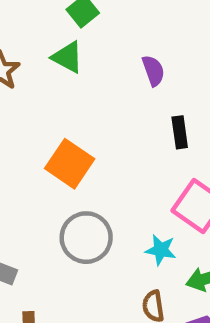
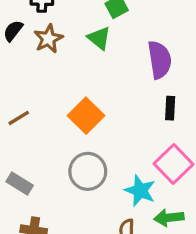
purple semicircle: (153, 71) -> (160, 60), size x1.6
cyan star: (161, 250) -> (140, 191), size x1.4

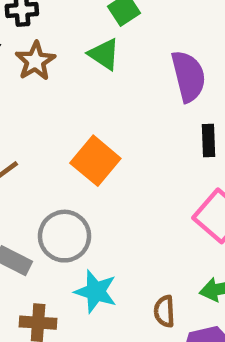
gray circle: (88, 171) -> (64, 236), moved
cyan star: (140, 191) -> (96, 291), moved

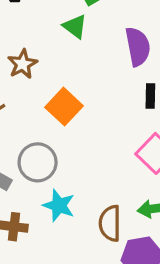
brown star: (35, 61) -> (23, 64), moved
brown semicircle: (164, 311) -> (110, 223), size x1.5

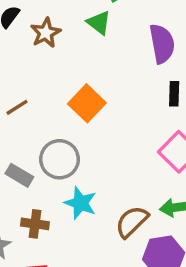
brown star: (23, 64) -> (46, 33), moved
brown semicircle: (110, 223) -> (132, 222), turned 45

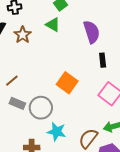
orange square: (87, 103) -> (67, 83), moved
gray rectangle: (19, 175) -> (17, 103), moved

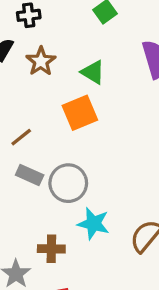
green triangle: (53, 25) -> (93, 72), moved
orange square: (67, 83) -> (80, 113), moved, turned 30

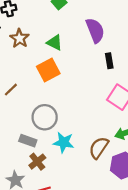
gray rectangle: (30, 175) -> (28, 141), moved
brown cross: (51, 249) -> (37, 162), turned -35

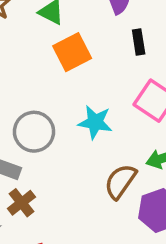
orange square: (48, 70) -> (72, 52), moved
cyan star: (64, 142) -> (95, 122), moved

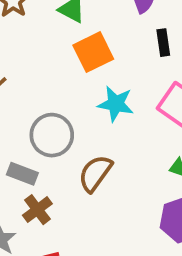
cyan star: (95, 122) -> (116, 104), moved
brown semicircle: (120, 181) -> (95, 173), moved

